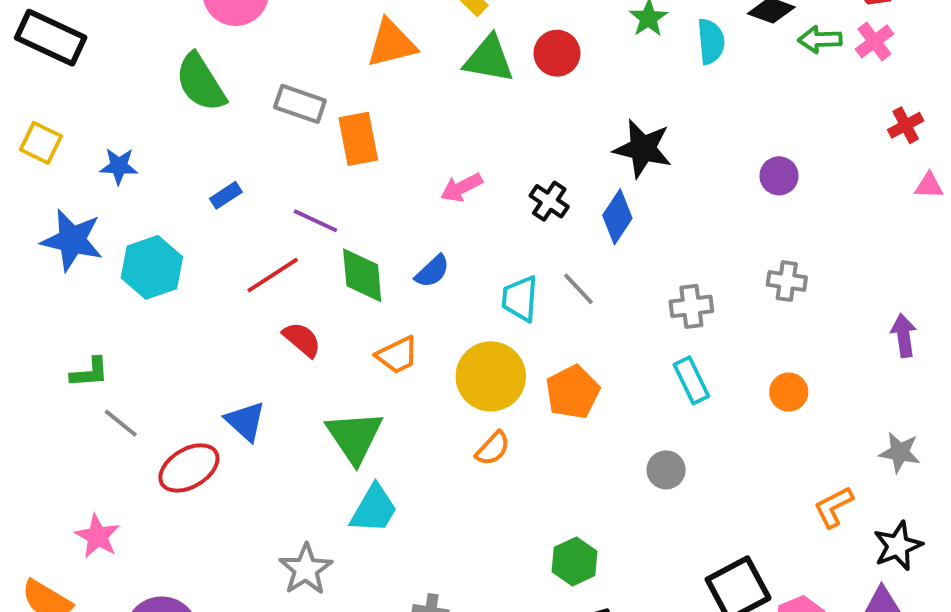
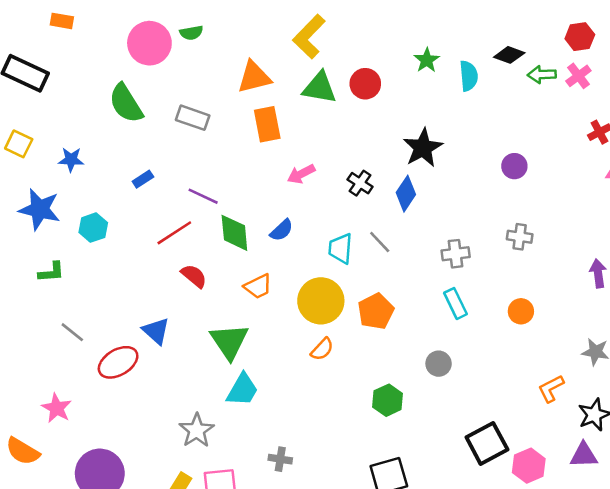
orange rectangle: (358, 139) -> (267, 124), moved
black star: (643, 149) -> (423, 148), turned 30
cyan hexagon: (152, 267) -> (93, 228), size x0.7
green L-shape: (90, 373) -> (51, 272), moved
green hexagon: (575, 561) -> (388, 400), moved

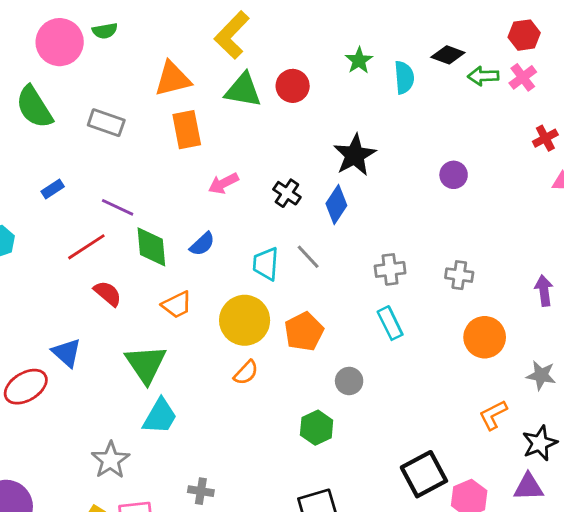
gray cross: (520, 237) -> (459, 275), moved
orange circle: (521, 311) -> (485, 337), moved, size x1.5
gray circle: (439, 364) -> (349, 381), moved

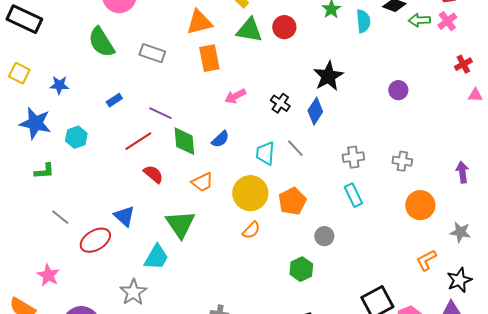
cyan trapezoid: (160, 416) -> (156, 257), moved
gray star: (110, 460) -> (133, 292), moved

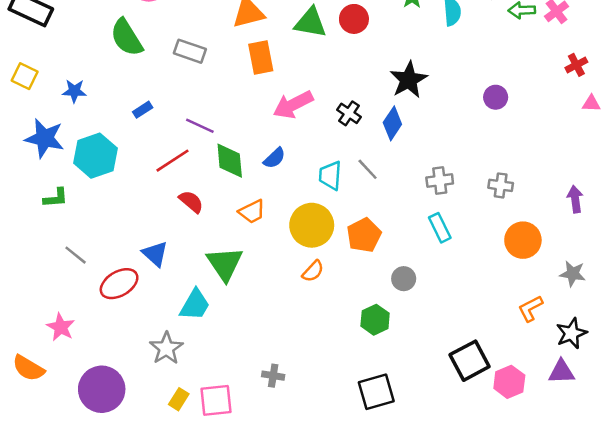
pink arrow: (235, 96) -> (293, 105), size x1.5
cyan hexagon: (76, 137) -> (95, 156), size x1.6

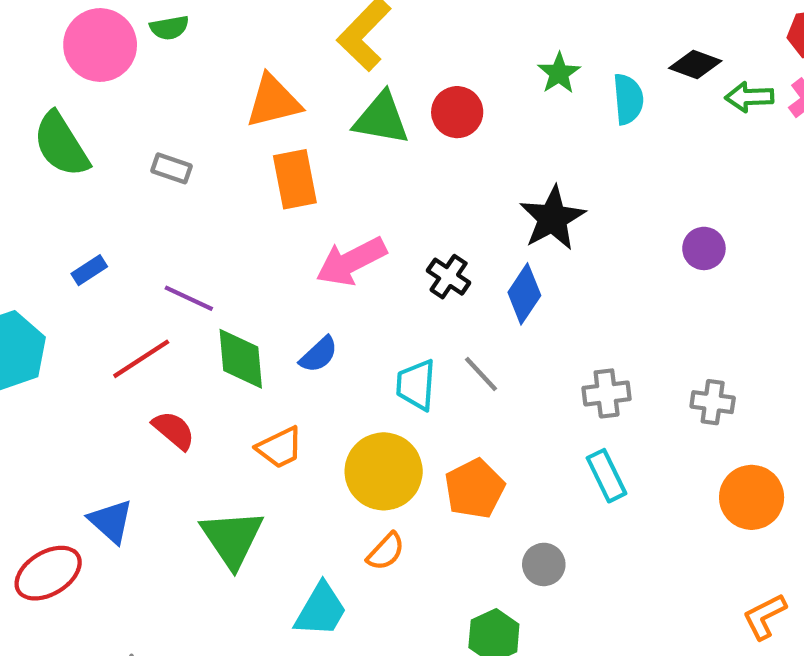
gray rectangle: (190, 51) -> (171, 168), size x0.7
cyan trapezoid: (195, 305) -> (321, 610), moved

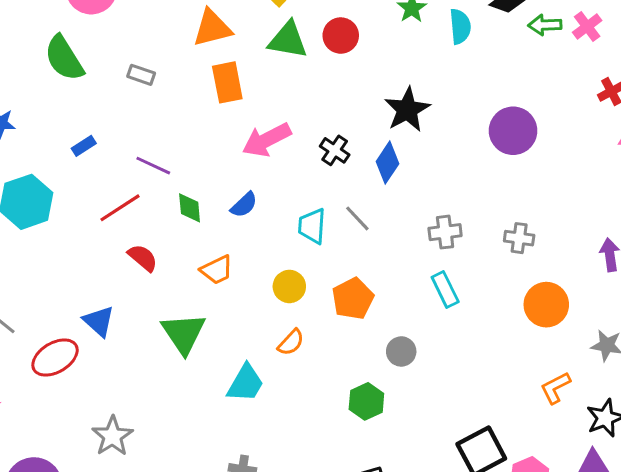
purple circle: (704, 248) -> (513, 131), size x1.6
green diamond: (241, 359) -> (190, 208), size x0.7
yellow circle: (384, 471) -> (289, 286), size x0.6

